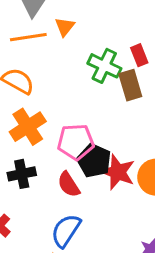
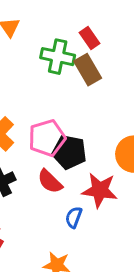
red star: (118, 172) -> (100, 190), moved
blue semicircle: (66, 231) -> (74, 217), moved, size x0.6

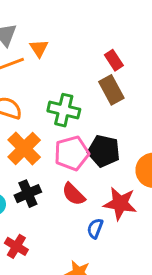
green cross: (58, 57) -> (64, 110), moved
black pentagon: (69, 152) -> (104, 151), moved

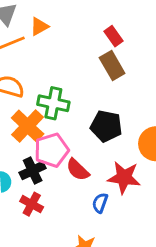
orange triangle: (39, 48) -> (39, 27), turned 36
green cross: (64, 110) -> (53, 103), moved
pink pentagon: (72, 153) -> (51, 150), moved
red cross: (16, 246) -> (32, 204), moved

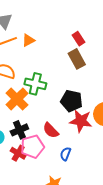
orange triangle: (39, 27) -> (28, 40), moved
pink pentagon: (51, 150) -> (32, 147), moved
red star: (124, 178) -> (81, 121), moved

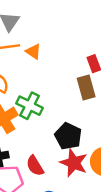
orange triangle: (28, 40) -> (33, 52), turned 48

